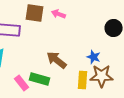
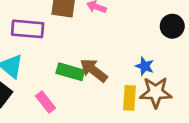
green rectangle: (40, 79) -> (70, 72), moved

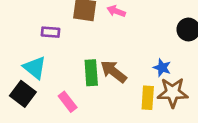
purple rectangle: (28, 29) -> (50, 32), size x0.6
green rectangle: (70, 72) -> (91, 73), turned 70

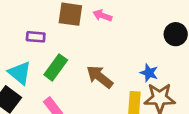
green rectangle: (91, 73) -> (56, 67), moved, turned 40

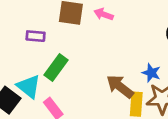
cyan triangle: (20, 73) -> (29, 86), moved
brown arrow: (100, 77) -> (120, 86), moved

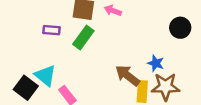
green rectangle: (56, 67) -> (83, 38), moved

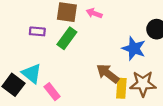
blue star: (156, 63) -> (134, 48), moved, size x1.5

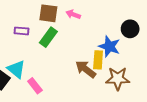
yellow rectangle: (121, 88) -> (98, 60), moved

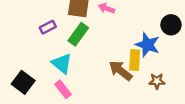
purple rectangle: (22, 31) -> (48, 27), turned -32
cyan triangle: (16, 69) -> (62, 64), moved
brown star: (118, 78) -> (157, 81), size x0.6

